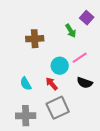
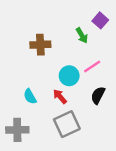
black semicircle: (85, 83) -> (98, 95), turned 98
gray cross: (26, 116) -> (17, 130), moved

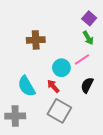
green arrow: (82, 35) -> (88, 38), moved
cyan semicircle: (30, 96) -> (26, 86), size x1.5
gray square: (67, 124) -> (59, 111), turned -35

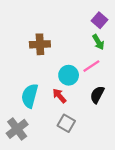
cyan semicircle: (26, 86) -> (30, 96), turned 45
gray square: (59, 111) -> (66, 123), size x0.7
gray cross: (15, 116) -> (17, 129), turned -36

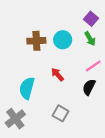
pink line: (91, 66) -> (93, 66), moved
cyan circle: (69, 75) -> (63, 40), moved
red arrow: (59, 96) -> (57, 74), moved

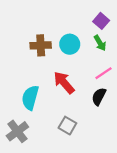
red arrow: (57, 74) -> (64, 83), size x1.5

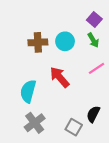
black semicircle: (99, 96) -> (93, 114), moved
gray square: (67, 126) -> (74, 127), moved
gray cross: (17, 131) -> (35, 123), moved

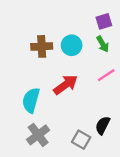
purple square: (94, 20) -> (104, 21), turned 32
red arrow: (60, 77) -> (66, 85), turned 95

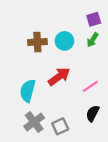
green arrow: (103, 44) -> (93, 40), turned 64
pink line: (106, 75) -> (90, 86), moved
gray square: (81, 140) -> (60, 126), moved, turned 35

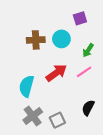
purple square: (94, 19) -> (80, 18), moved
green arrow: (93, 40) -> (88, 50), moved
pink line: (90, 86) -> (84, 72), moved

